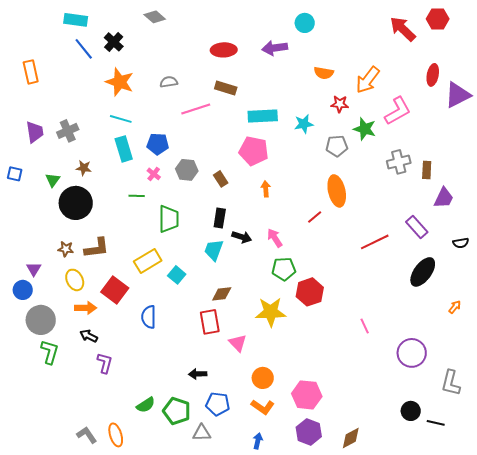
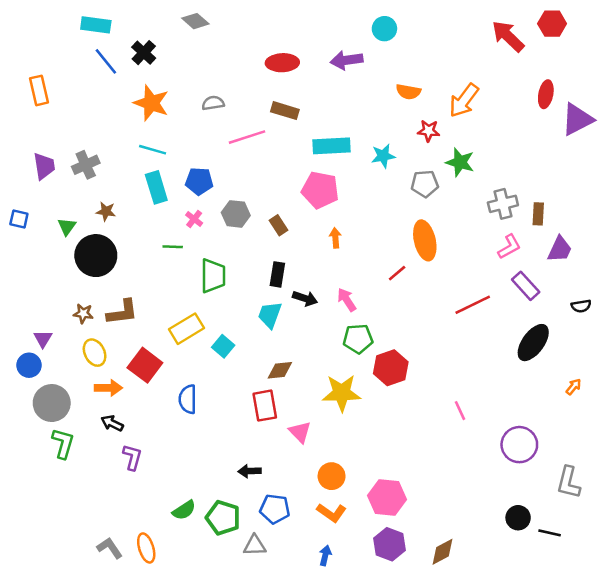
pink L-shape: (398, 111) -> (509, 247), moved, size x0.7

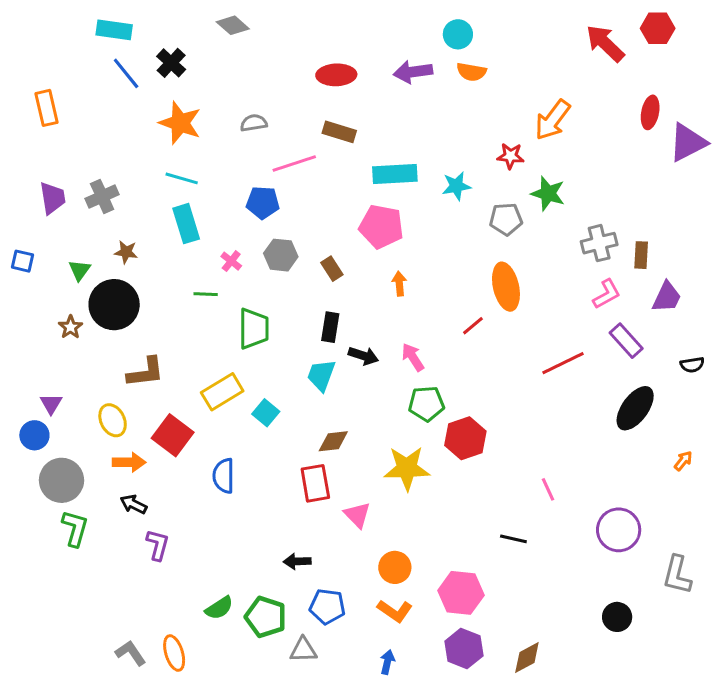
orange semicircle: (408, 92) -> (471, 72), moved
blue pentagon: (199, 181) -> (263, 203), moved
brown star: (83, 314) -> (71, 327), moved, turned 30
black line: (550, 533) -> (513, 539), moved

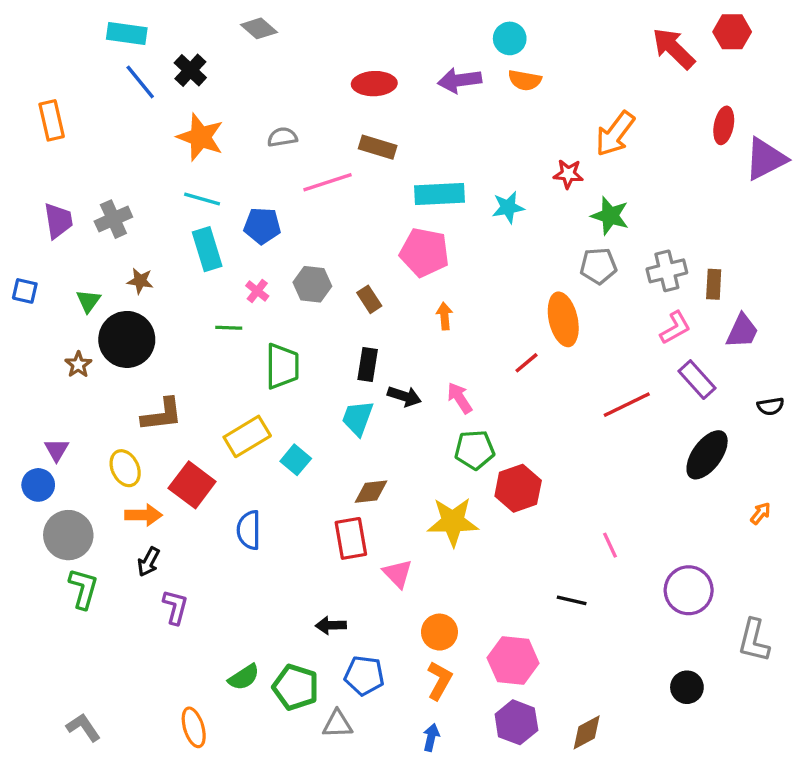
blue pentagon: (263, 203) -> (262, 226), moved
gray pentagon: (506, 219) -> (598, 266), moved
black arrow: (134, 504) -> (149, 562), turned -88
orange L-shape: (395, 611) -> (439, 681), turned -96
gray L-shape: (131, 653) -> (83, 727), moved

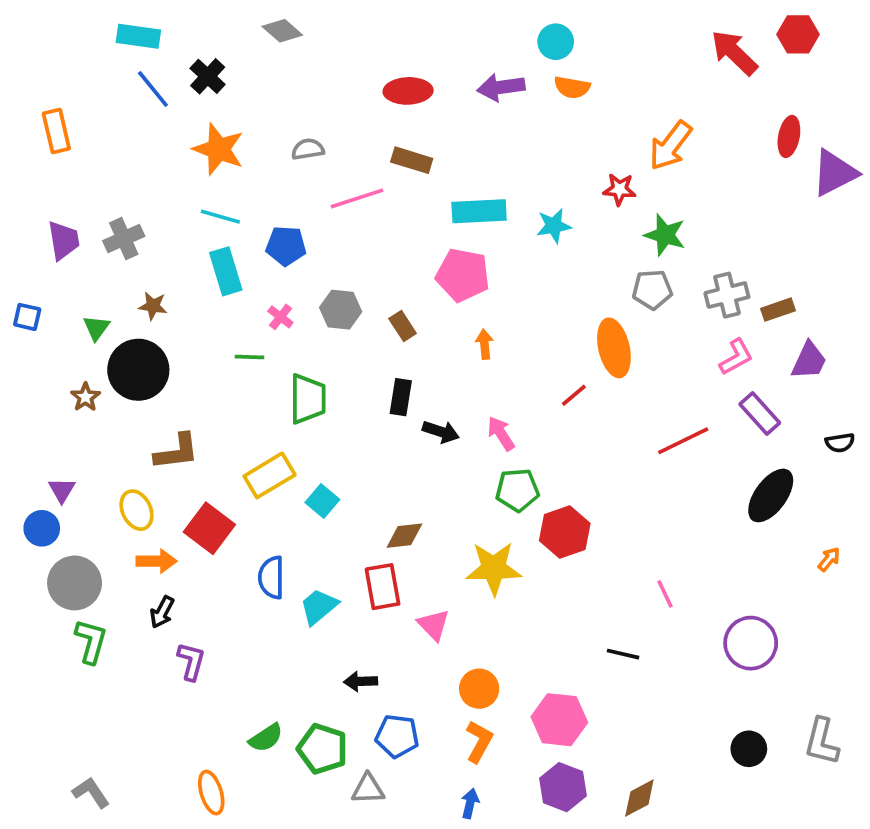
brown rectangle: (714, 284) -> (778, 310), turned 68
cyan trapezoid: (358, 418) -> (319, 607), moved, turned 30
gray L-shape: (754, 640) -> (822, 742), moved

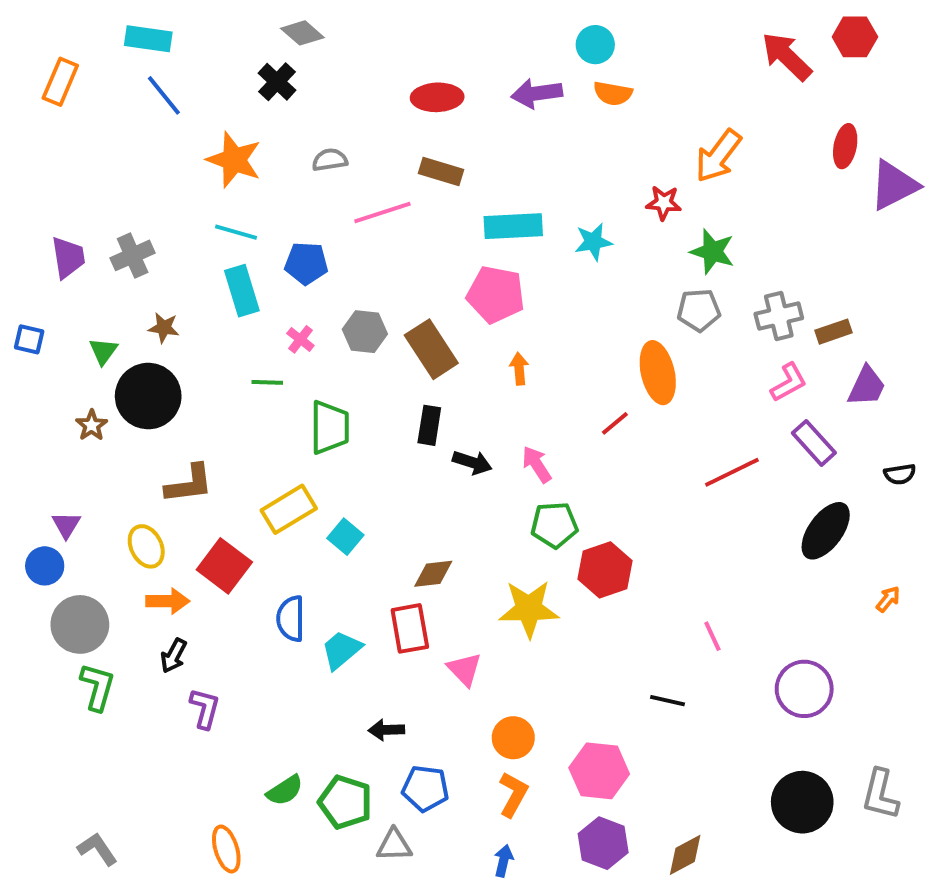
black cross: (208, 76) -> (277, 82), moved
orange rectangle: (56, 131) -> (60, 82), moved, turned 36
brown rectangle: (403, 326) -> (431, 349), size x1.8
black circle: (749, 749) -> (802, 802), size x1.6

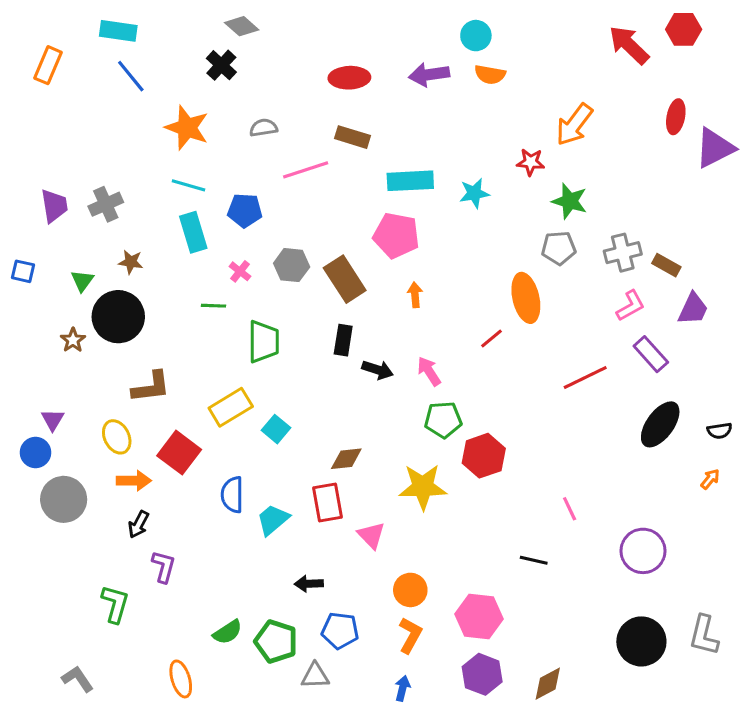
brown rectangle: (833, 332) -> (666, 265), turned 48
black semicircle: (900, 474) -> (720, 431), moved
green L-shape: (97, 687) -> (115, 604), moved

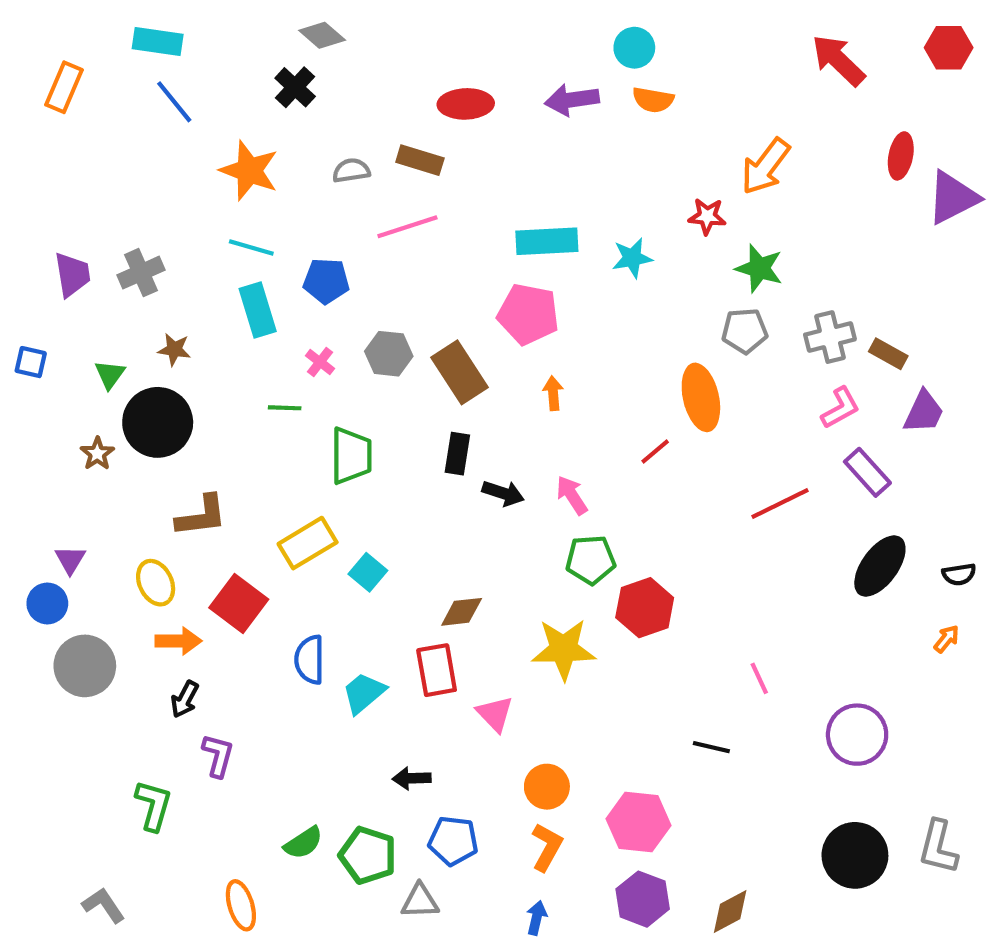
red hexagon: (684, 29) -> (949, 48), moved
brown rectangle: (353, 137) -> (420, 160), moved

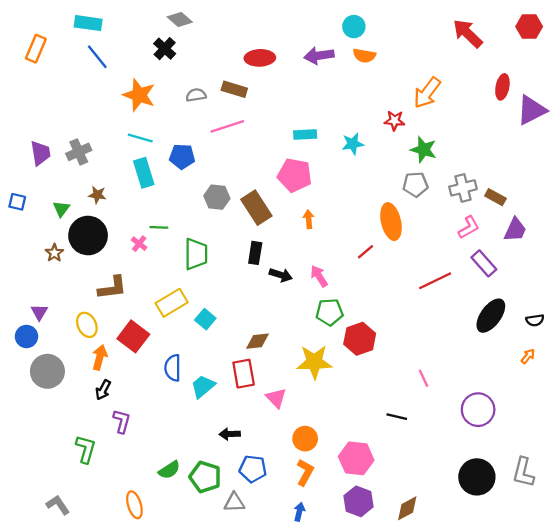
cyan rectangle: (547, 241) -> (305, 135), size x0.7
pink cross: (320, 362) -> (139, 244), moved
orange arrow: (178, 641) -> (100, 357), turned -75

